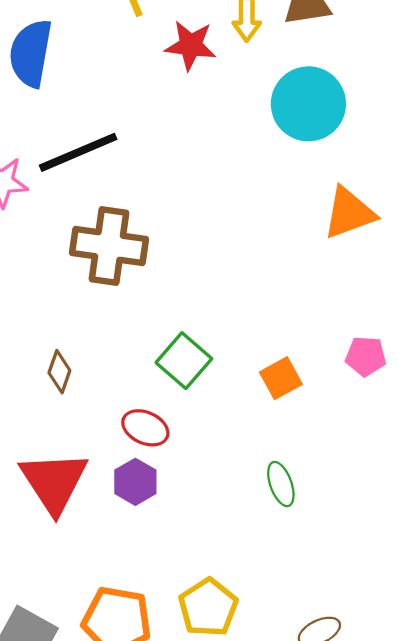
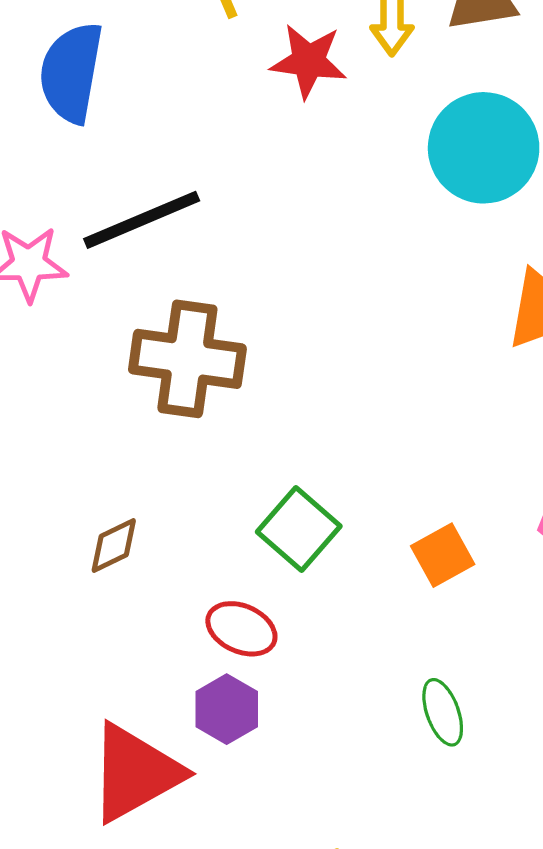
brown diamond: (59, 372) -> (114, 545), turned 45
red triangle: (54, 482) -> (135, 773), moved, turned 34

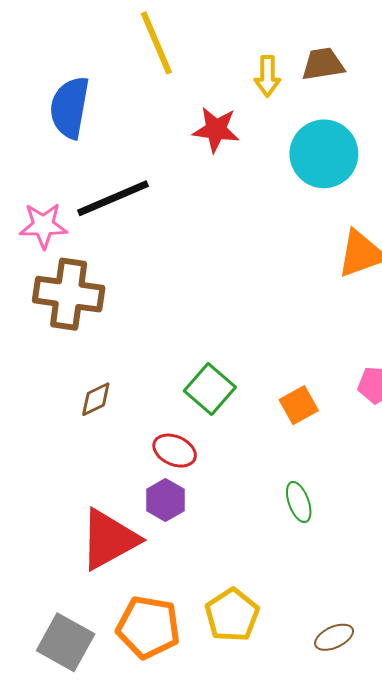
red star: (309, 61) -> (216, 130), moved
brown cross: (187, 359) -> (69, 294), moved

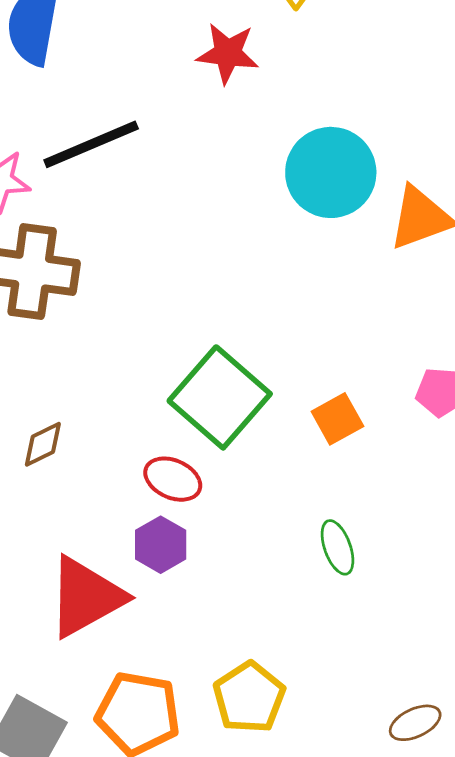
cyan circle: (324, 154) -> (331, 172), moved
green square: (210, 389) -> (220, 397), size x1.5
brown diamond: (96, 399) -> (43, 444), moved
brown ellipse: (334, 637) -> (415, 723), moved

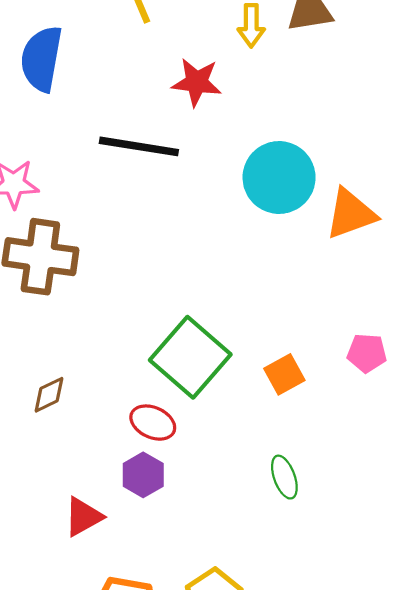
black line: (91, 144) -> (139, 146), moved, turned 32
red triangle: (86, 597) -> (83, 517), size x0.6

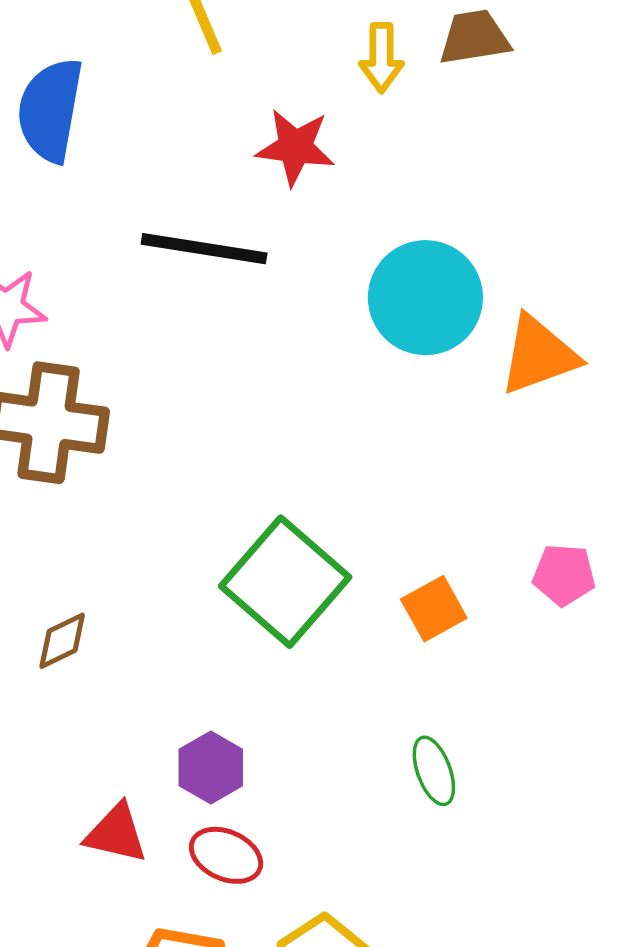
red ellipse: (153, 423) -> (226, 855), moved
red triangle: (83, 517) -> (116, 833), turned 42

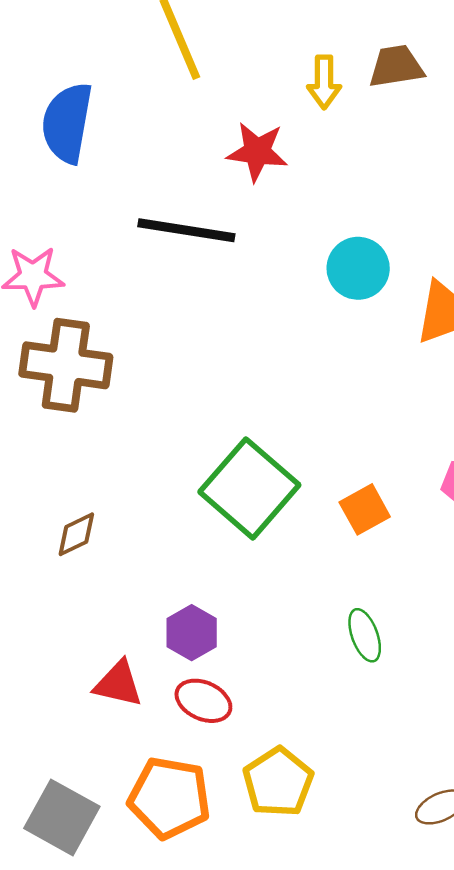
cyan circle: (425, 298) -> (358, 268), size x0.7

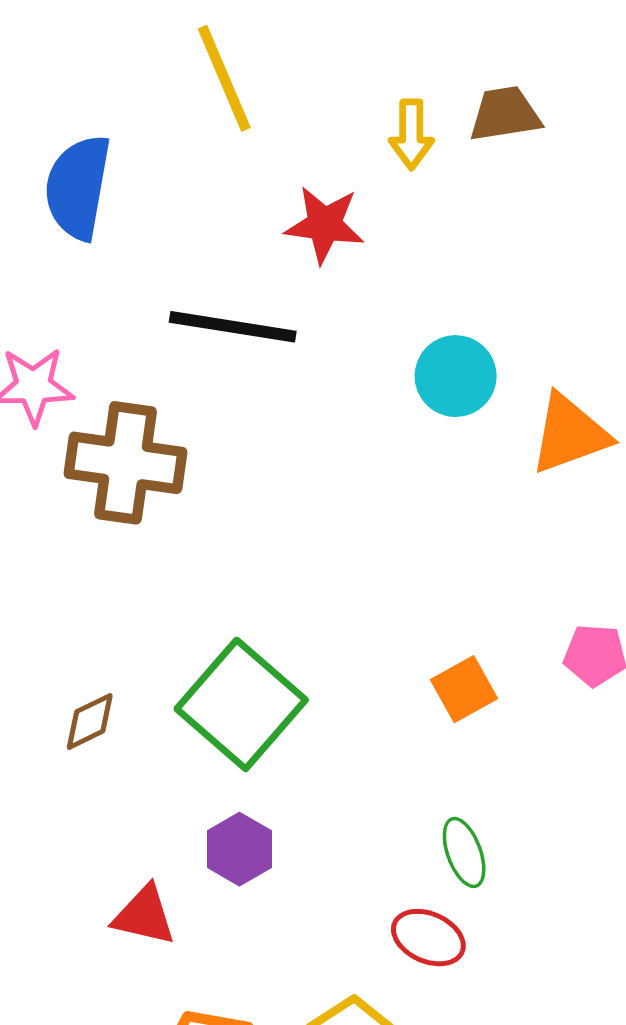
brown cross: (66, 365) -> (125, 463), moved
green square: (249, 488) -> (241, 704), moved
red ellipse: (203, 701) -> (428, 938), moved

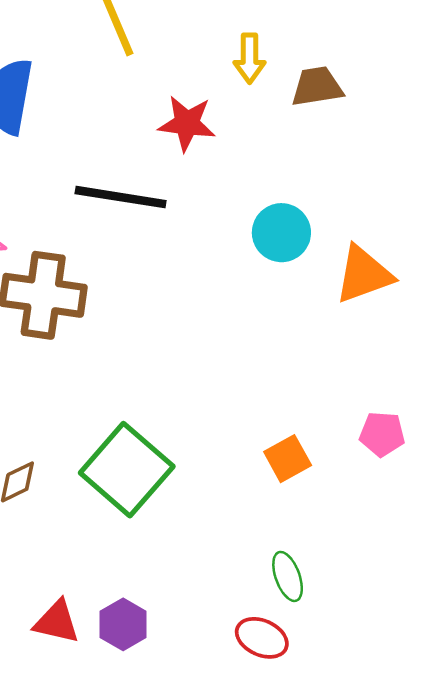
brown trapezoid: (505, 114) -> (317, 87), moved
purple hexagon: (239, 849) -> (123, 624), moved

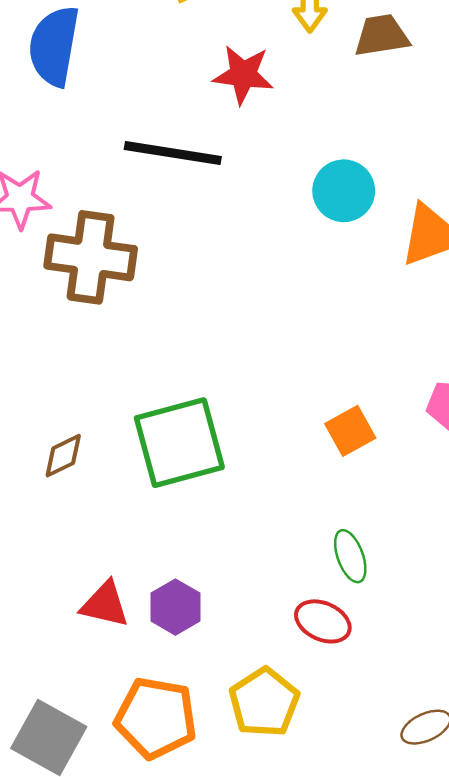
green square: (127, 470) -> (179, 443), turned 34

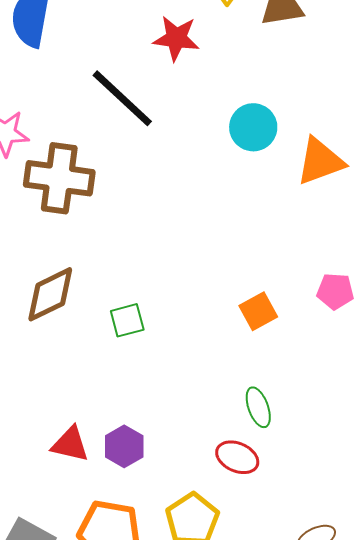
black line: (173, 153) -> (122, 98), turned 34
green square: (179, 443) -> (127, 320), size x0.5
brown diamond: (63, 456) -> (50, 294), moved, size x1.6

